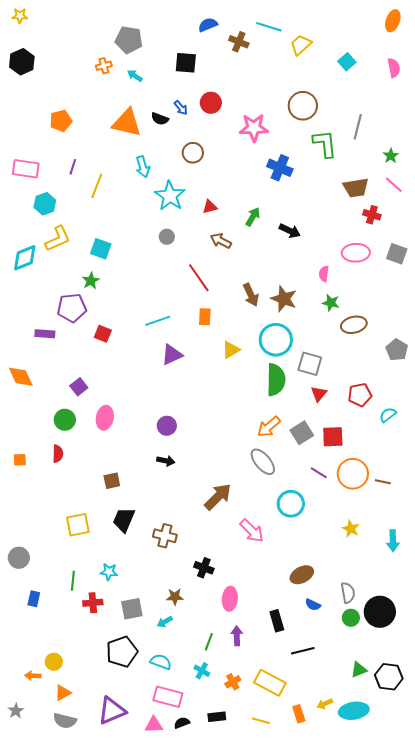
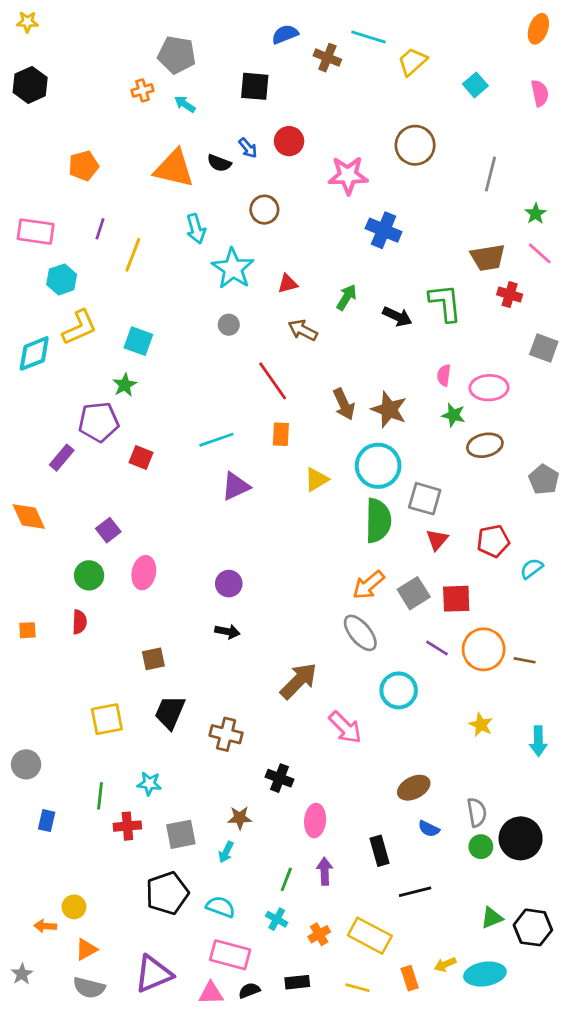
green L-shape: (325, 144) -> (445, 303), moved
pink ellipse: (356, 253) -> (489, 388), moved
purple rectangle: (45, 334) -> (62, 458), turned -54
cyan arrow: (165, 622) -> (226, 852), turned -35

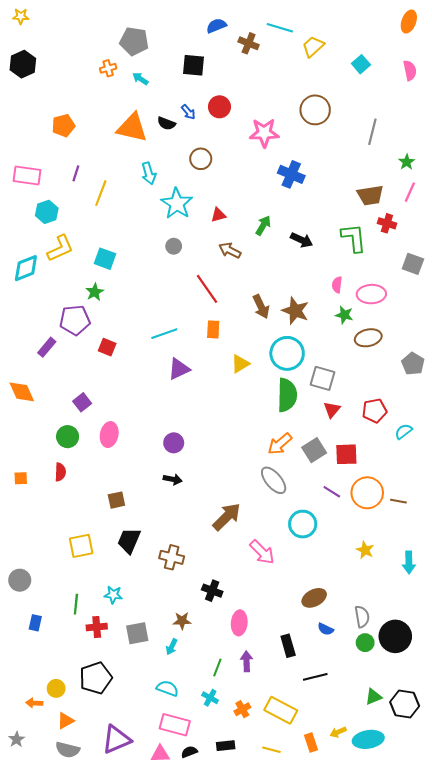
pink line: (540, 253) -> (410, 192), turned 72
green L-shape: (445, 303) -> (354, 238), moved
black pentagon: (167, 893) -> (96, 678), moved

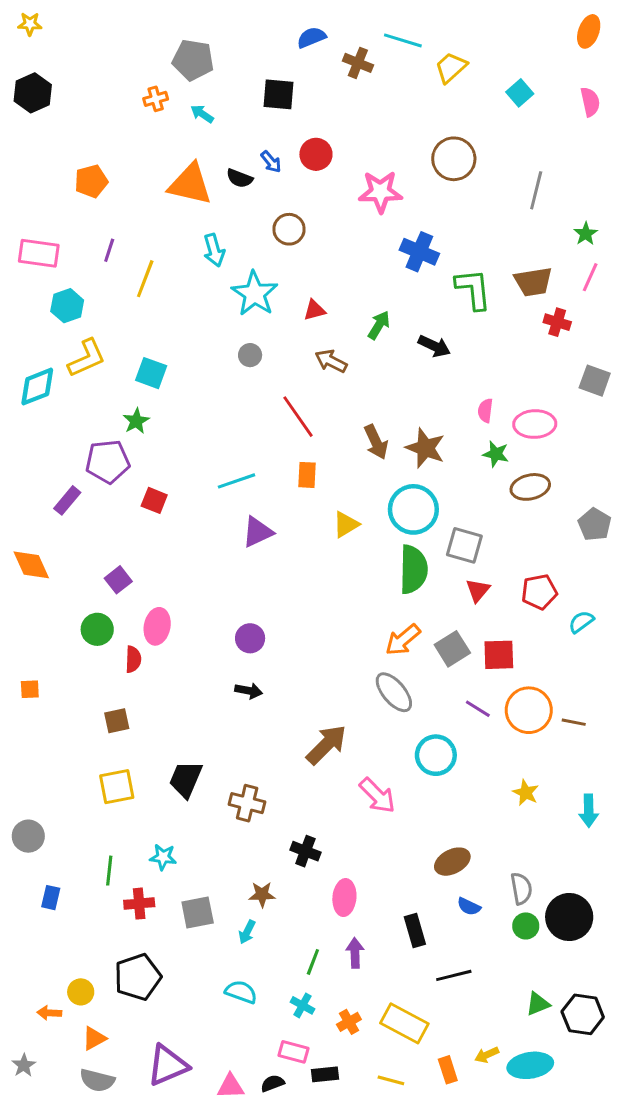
green L-shape: (354, 238) -> (473, 289), moved
red semicircle: (60, 472) -> (133, 659), moved
brown square: (116, 500) -> (117, 721), moved
pink rectangle: (175, 725) -> (293, 1052), moved, size x0.7

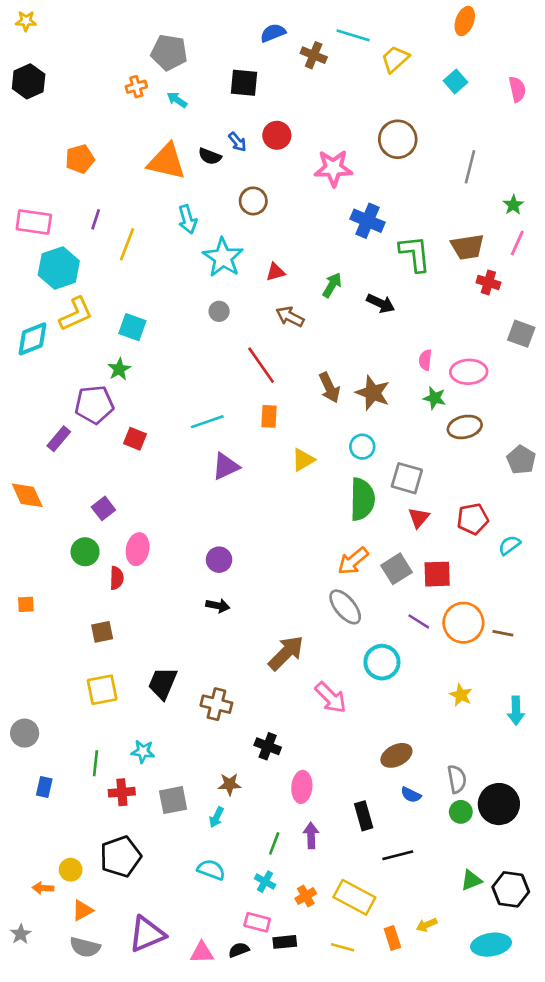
orange ellipse: (589, 31) -> (465, 21), moved
cyan hexagon: (67, 306) -> (59, 268), size x1.4
cyan circle: (413, 509) -> (362, 447), size x0.6
cyan ellipse: (530, 1065) -> (491, 945), moved

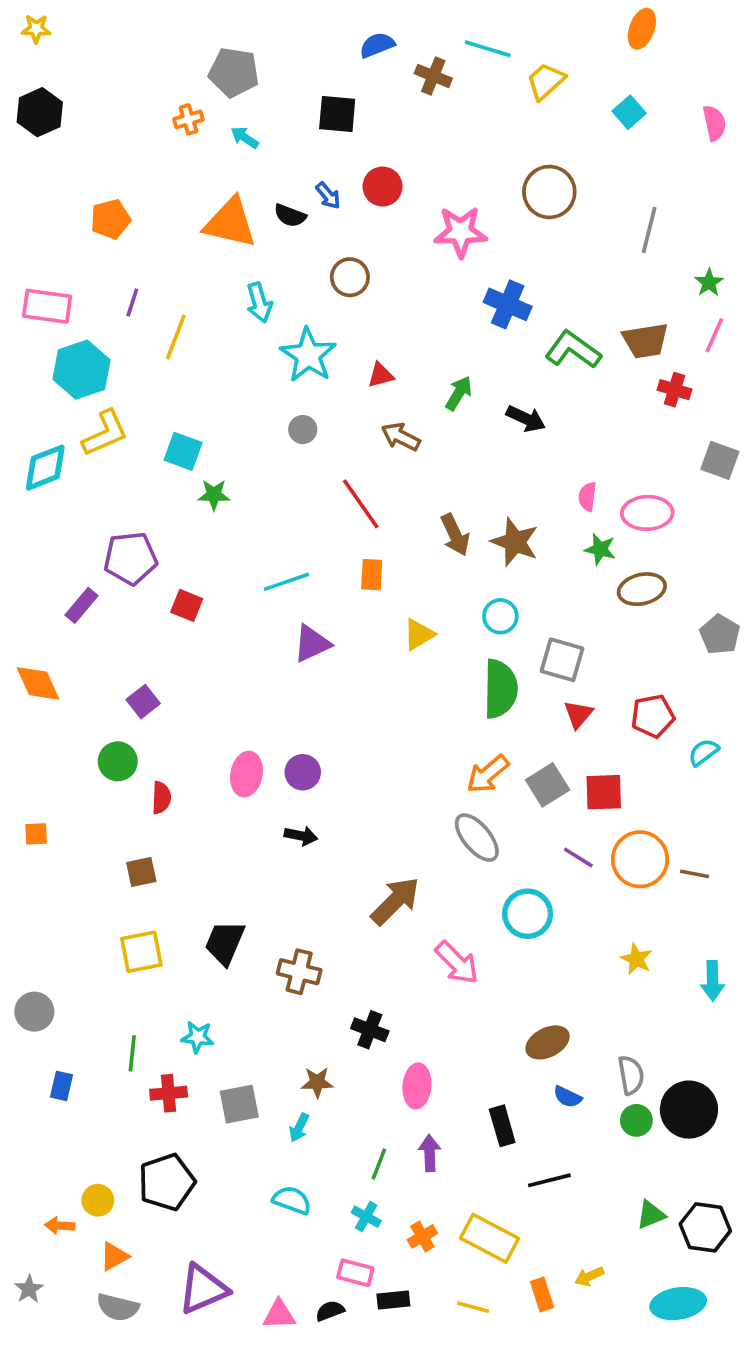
green L-shape: (415, 254) -> (573, 350), turned -48
green star: (119, 369) -> (214, 495), moved, turned 30
pink ellipse: (138, 549) -> (247, 774), moved

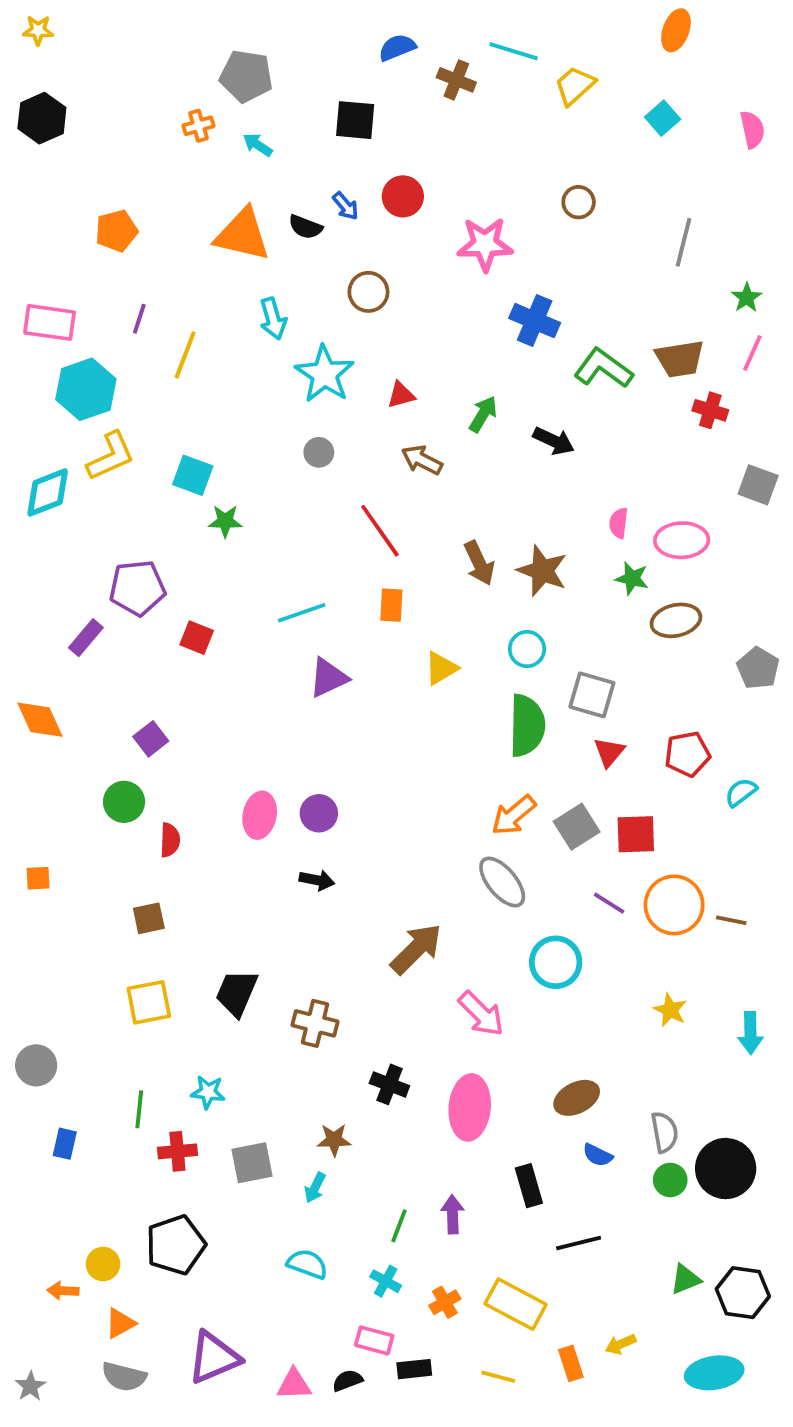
brown circle: (549, 192) -> (579, 202), size x0.6
pink ellipse: (417, 1086) -> (470, 1107), moved, size x1.4
gray star: (29, 1289) -> (30, 1386), moved

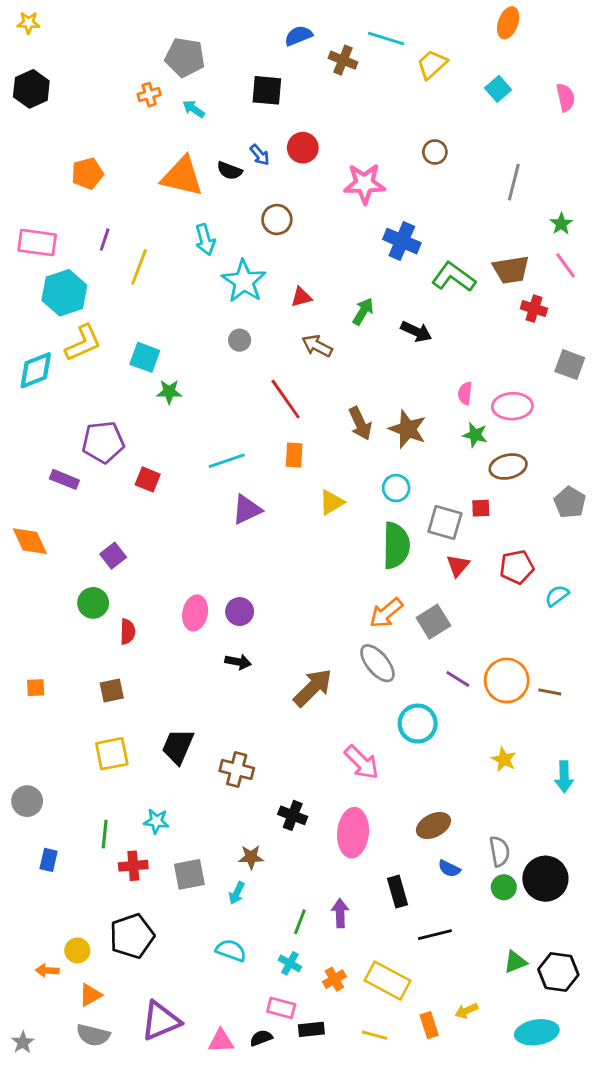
pink line: (752, 353) -> (566, 265), turned -60
purple rectangle: (86, 638) -> (64, 479), turned 72
red square: (636, 834) -> (481, 508), moved, size x0.6
orange square: (38, 878) -> (36, 688), moved
brown arrow: (416, 949) -> (313, 688), moved

